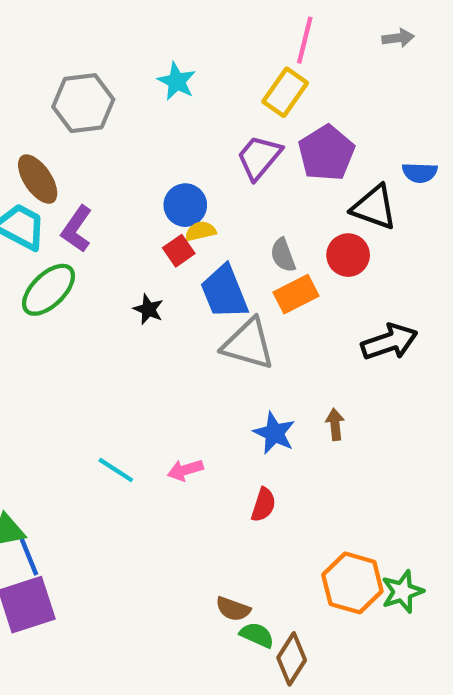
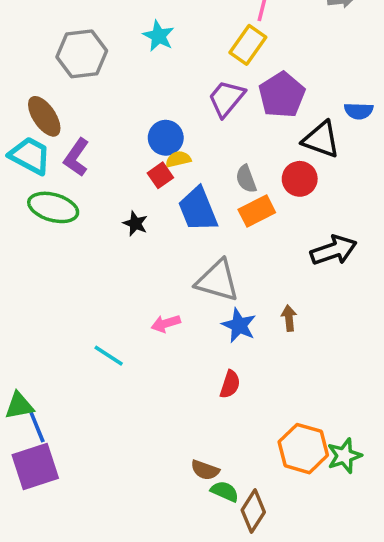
green ellipse: (48, 290) -> (53, 207), turned 60
gray triangle: (248, 344) -> (218, 281), moved
pink arrow: (185, 470) -> (166, 324), moved

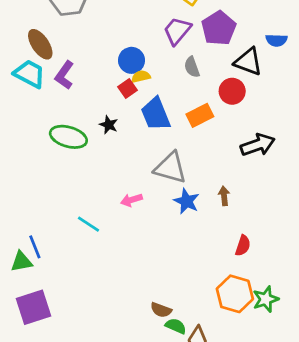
gray semicircle: (246, 179) -> (192, 67), moved
green ellipse: (53, 207) -> (68, 137), moved
red semicircle: (230, 384) -> (243, 246), moved
blue line: (37, 427) -> (35, 247), moved

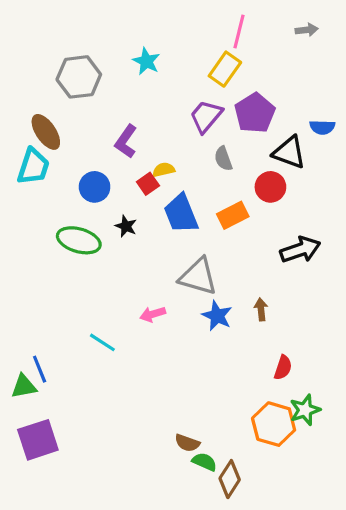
blue circle: (132, 60) -> (95, 187), moved
cyan trapezoid: (30, 74) -> (33, 166), turned 80
purple L-shape: (64, 75) -> (126, 141), moved
green star: (266, 299) -> (305, 410), moved

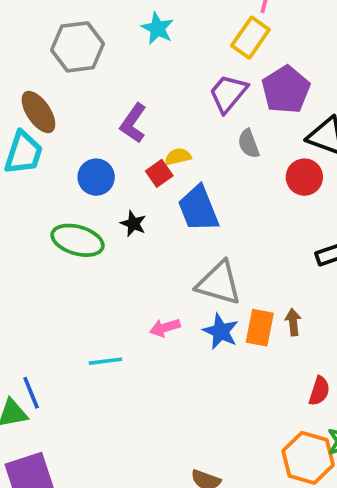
orange rectangle: (233, 215) -> (260, 328), moved, turned -52
blue star: (217, 316) -> (221, 331), moved
cyan line: (102, 342) -> (105, 361), turned -40

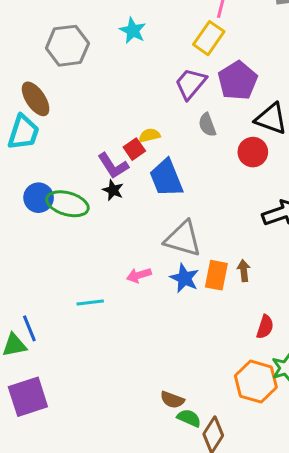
purple L-shape: (133, 123) -> (113, 166), moved, turned -68
blue circle: (96, 177) -> (39, 198), moved

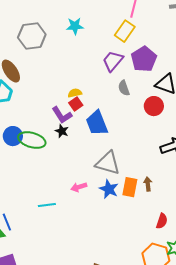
cyan star: (133, 31) -> (75, 26), turned -30
yellow semicircle: (149, 135) -> (75, 93), moved

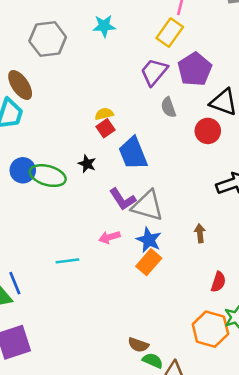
purple L-shape: (62, 115) -> (123, 199), moved
orange rectangle: (130, 187) -> (149, 262), moved, turned 30

